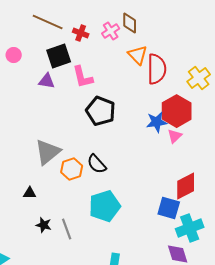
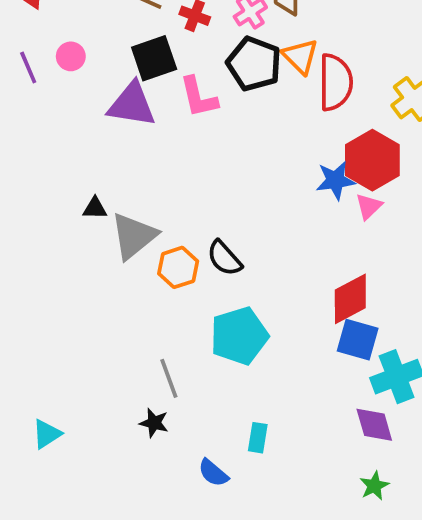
purple triangle: (47, 81) -> (132, 105), size x1.6
black pentagon: (101, 111) -> (254, 64), moved
red diamond: (186, 186) -> (350, 299), moved
black triangle: (30, 193) -> (95, 208), moved
black star: (44, 225) -> (154, 423), moved

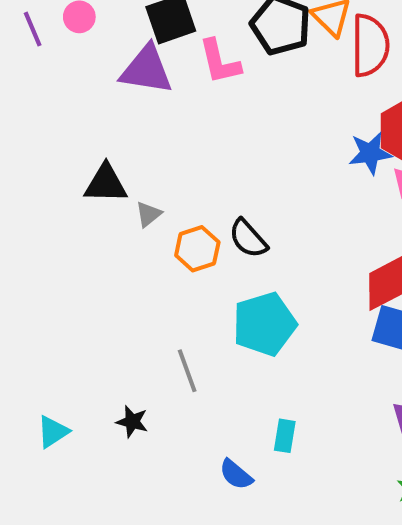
black triangle: (95, 208) -> (106, 184), size x1.6
gray triangle: (134, 236) -> (148, 214), size x0.5
black star: (154, 423) -> (132, 422), moved

